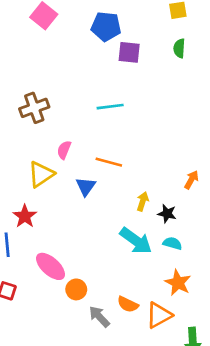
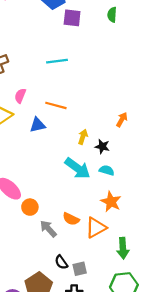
blue triangle: (86, 186) -> (37, 125), turned 42

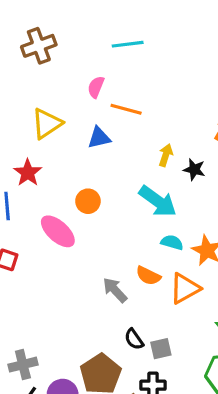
pink semicircle: (20, 96) -> (96, 87), moved
cyan semicircle: (107, 170) -> (172, 242), moved
orange circle: (30, 207) -> (88, 201), moved

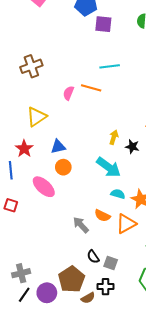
cyan line: (128, 44) -> (110, 66), moved
orange line: (126, 109) -> (91, 88), moved
blue triangle: (99, 138) -> (58, 147), moved
gray square: (161, 349) -> (111, 263), turned 32

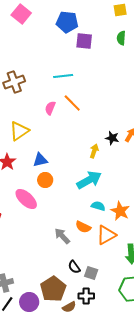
cyan line: (110, 66) -> (63, 76), moved
orange line: (91, 88) -> (72, 103), turned 30
black star: (132, 147) -> (112, 138), moved
cyan arrow: (109, 167) -> (89, 180), turned -65

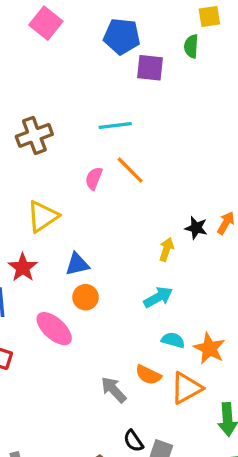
green semicircle: (121, 38) -> (191, 46), moved
cyan arrow: (89, 180) -> (158, 297), size x0.7

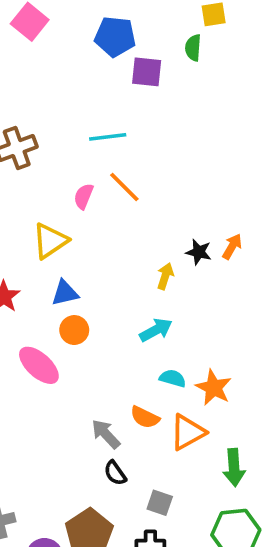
yellow triangle: (43, 216) -> (50, 241), moved
black semicircle: (133, 441) -> (115, 473), moved

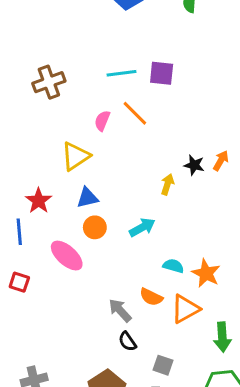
purple square: (147, 72) -> (162, 73), moved
cyan arrow: (156, 330) -> (142, 227), moved

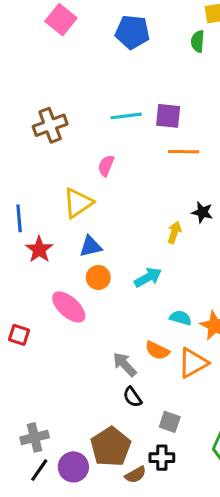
orange line: (135, 113) -> (184, 152), moved, turned -44
blue line: (19, 232) -> (19, 218), moved

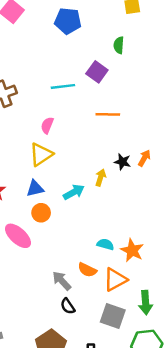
green semicircle: (198, 41) -> (119, 45), moved
purple square: (168, 116) -> (97, 72), moved, turned 30
yellow triangle: (78, 203) -> (41, 154), moved
cyan arrow: (148, 277) -> (74, 192), moved
gray square: (170, 422) -> (113, 316), moved, size x1.5

